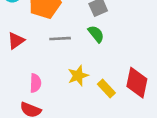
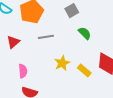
green semicircle: (96, 34) -> (85, 33), moved
pink semicircle: (35, 83) -> (23, 71), moved

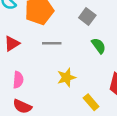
gray square: (72, 11) -> (87, 17), turned -32
yellow rectangle: (84, 70) -> (91, 102), moved

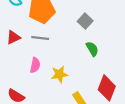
gray line: (52, 43) -> (40, 38), moved
pink semicircle: (18, 80) -> (35, 65), moved

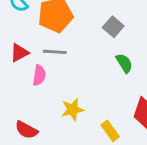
pink semicircle: (35, 65) -> (39, 75), moved
yellow star: (59, 74) -> (73, 109), moved

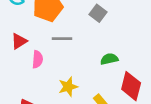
gray line: (55, 52) -> (62, 39), moved
green semicircle: (124, 63) -> (109, 59), moved, turned -66

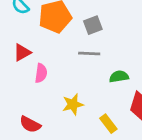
gray square: (98, 13) -> (93, 25), moved, turned 30
gray line: (62, 39) -> (89, 54), moved

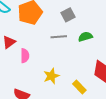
gray square: (93, 25) -> (68, 15), moved
green semicircle: (119, 77) -> (85, 37), moved

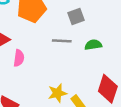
yellow star: (51, 76) -> (57, 93), moved

